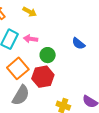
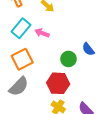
green circle: (48, 55) -> (68, 59), moved
red hexagon: (43, 77) -> (58, 83), moved

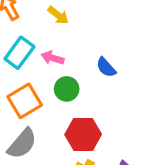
blue semicircle: (88, 49) -> (106, 67), moved
green circle: (68, 59) -> (67, 89), moved

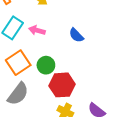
green circle: (67, 89) -> (46, 65), moved

